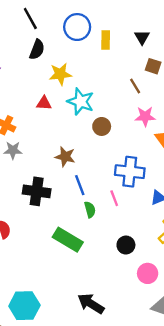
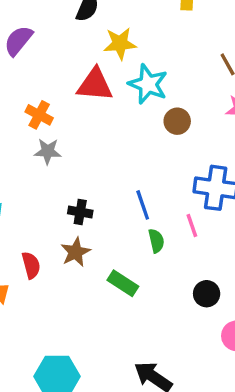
red triangle: (44, 103) -> (95, 85), size x1.6
brown star: (65, 157) -> (76, 252), moved, turned 30
black cross: (37, 191) -> (80, 212), size x0.6
green rectangle: (68, 240) -> (123, 283), size x0.7

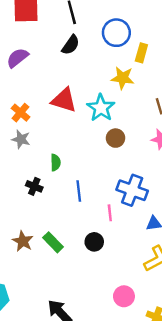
yellow star: (120, 43) -> (123, 78), moved
green semicircle: (156, 241) -> (55, 163), moved
brown star: (76, 252) -> (23, 241), moved, turned -30
black circle: (207, 294) -> (94, 242), moved

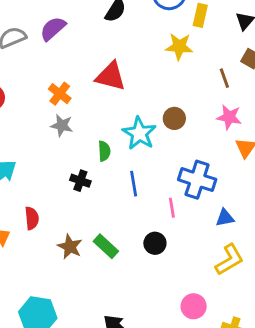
cyan star: (101, 108) -> (139, 133), moved

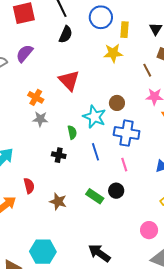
red triangle: (111, 76) -> (69, 80), turned 40
blue cross: (197, 180) -> (127, 133), moved
green rectangle: (106, 246) -> (95, 196), moved

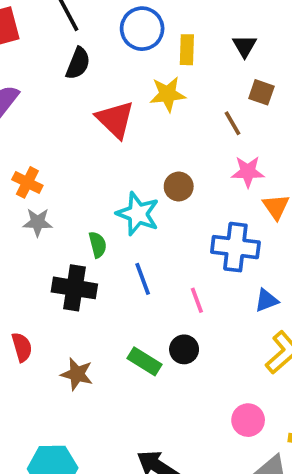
red triangle: (69, 80) -> (115, 119), moved
blue cross: (127, 133) -> (235, 247), moved
black cross: (59, 155) -> (74, 288), size x1.6

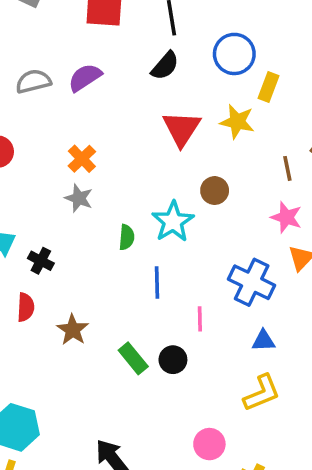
brown circle: (179, 187) -> (215, 191), moved
black cross: (74, 288) -> (41, 261), moved, size x0.6
brown star: (77, 374) -> (73, 330), moved

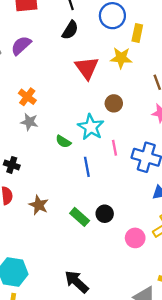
green semicircle: (127, 237) -> (63, 142), turned 126
pink line: (200, 319) -> (114, 148), moved
pink circle: (209, 444) -> (135, 238), moved

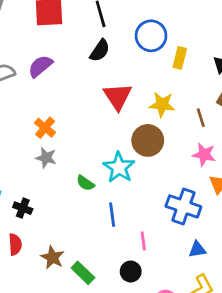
yellow star: (121, 58) -> (162, 105), moved
brown circle: (114, 103) -> (148, 140), size x1.5
pink line: (114, 148) -> (143, 241), moved
green rectangle: (80, 217) -> (83, 273), moved

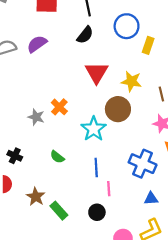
orange cross: (45, 128) -> (59, 107), moved
green semicircle: (85, 183) -> (57, 157), moved
blue line: (112, 215) -> (96, 167), moved

